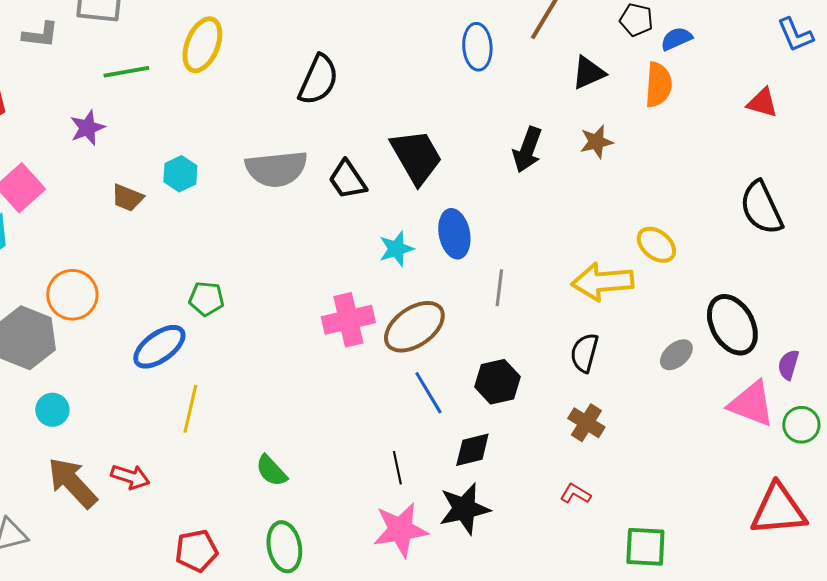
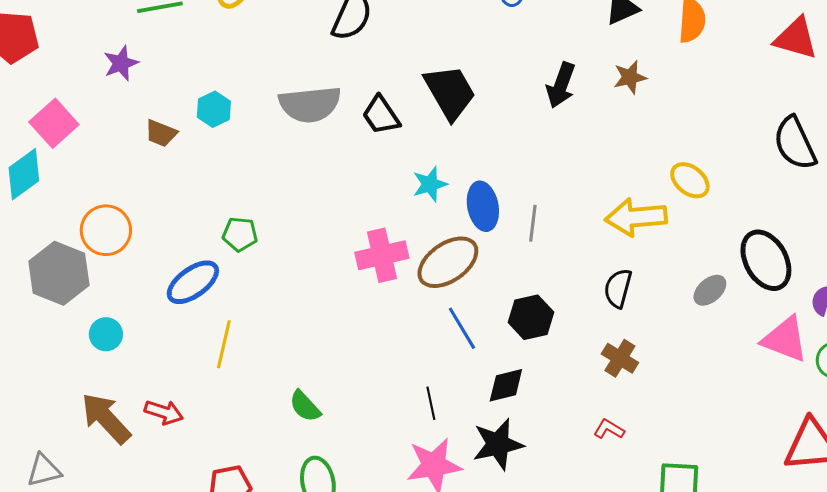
red triangle: (762, 103) -> (796, 38), size x1.4
blue ellipse: (454, 234) -> (483, 206), moved
cyan circle: (52, 410) -> (106, 334), moved

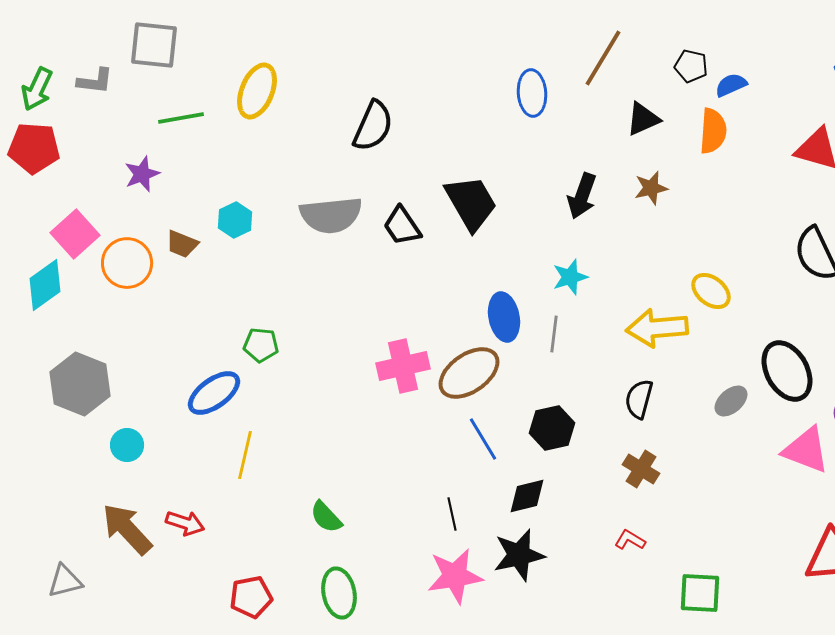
cyan star: (430, 184) -> (570, 277), moved
orange circle: (106, 230) -> (127, 263), moved

